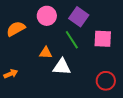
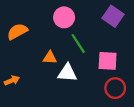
pink circle: (47, 16) -> (64, 17), moved
purple square: (79, 17) -> (113, 16), moved
pink square: (103, 39) -> (108, 61), moved

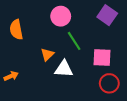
orange semicircle: (17, 32) -> (16, 30), turned -72
orange triangle: (50, 58) -> (47, 54), turned -48

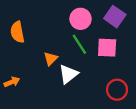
pink circle: (61, 16) -> (81, 19), moved
pink square: (102, 58) -> (107, 48), moved
white triangle: (64, 69) -> (68, 74), turned -42

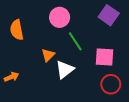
pink circle: (81, 19) -> (60, 17), moved
pink square: (107, 48) -> (105, 57), moved

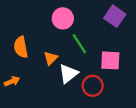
orange semicircle: (17, 30) -> (21, 47), moved
red circle: (111, 84) -> (93, 86), moved

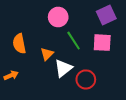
purple square: (115, 16) -> (106, 15), turned 30
pink square: (110, 60) -> (102, 43), moved

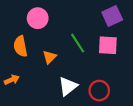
pink circle: (58, 17) -> (38, 18), moved
white triangle: (63, 68) -> (68, 86), moved
red circle: (86, 79) -> (99, 91), moved

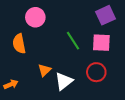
orange triangle: (50, 57) -> (44, 70), moved
orange arrow: (12, 80) -> (11, 84), moved
red circle: (99, 91) -> (96, 72), moved

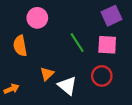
white triangle: (64, 81) -> (67, 86), turned -42

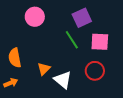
purple square: (111, 16) -> (82, 18), moved
orange semicircle: (20, 46) -> (15, 58), moved

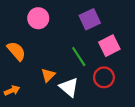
green line: (72, 40) -> (79, 57), moved
pink square: (100, 42) -> (109, 46), turned -30
orange semicircle: (15, 58) -> (16, 51), moved, turned 150

